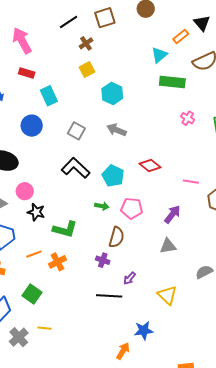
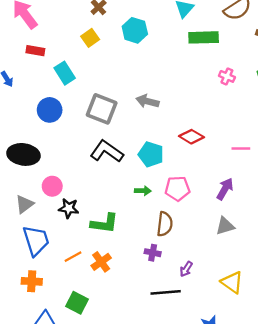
yellow square: (87, 70) -> (90, 38), moved
cyan hexagon: (112, 93) -> (135, 30), moved
gray square: (76, 131) -> (102, 109), size x1.5

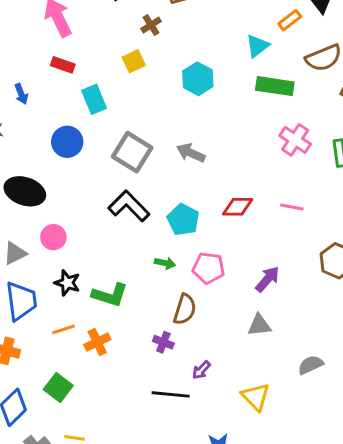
cyan hexagon: (135, 30) -> (198, 79), moved
pink cross: (227, 76) -> (295, 140), size x1.5
red diamond: (191, 137) -> (238, 207), turned -40
pink line: (241, 149) -> (292, 207), moved
black star: (69, 208) -> (67, 283), moved

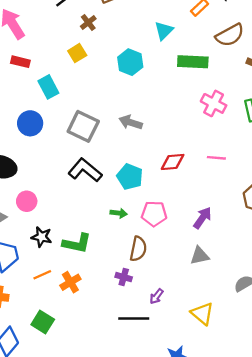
cyan triangle: (257, 46) -> (164, 31), moved

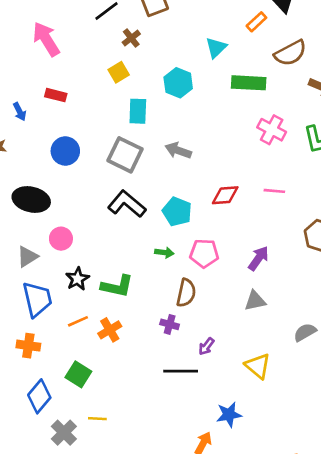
red rectangle: (20, 62) -> (56, 95), moved
cyan rectangle: (48, 87) -> (138, 111), moved, turned 30
black star: (42, 237) -> (77, 279), turned 30

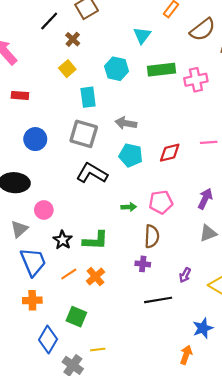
green rectangle: (249, 83) -> (162, 70), moved
pink cross: (272, 130) -> (196, 80), moved, turned -30
cyan pentagon: (177, 212) -> (131, 155), moved
purple arrow: (206, 346) -> (185, 275), moved

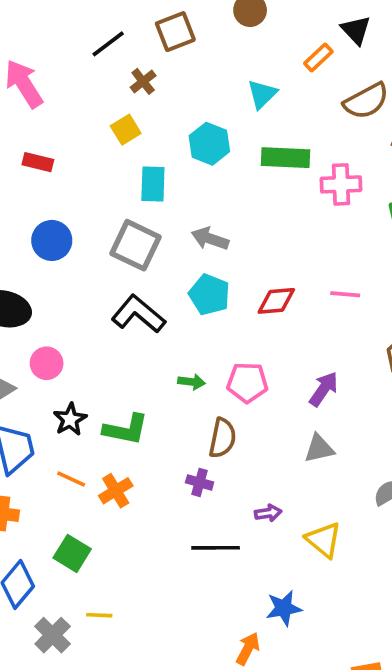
orange line: (69, 274) -> (71, 479), turned 49
purple arrow: (185, 275) -> (268, 513), turned -136

